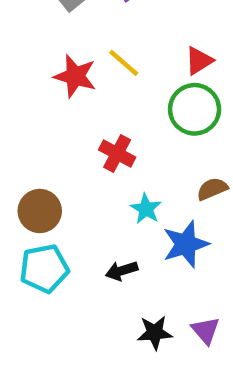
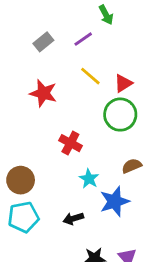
yellow line: (124, 63) -> (90, 76), moved

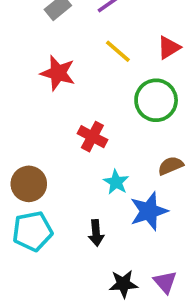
red triangle: (123, 83) -> (169, 48), moved
black arrow: (73, 219) -> (96, 233), turned -78

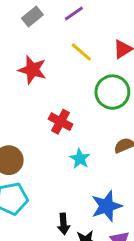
blue star: (149, 211) -> (106, 206), moved
black arrow: (96, 233) -> (64, 224), moved

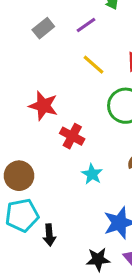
red star: (32, 70) -> (43, 106), moved
black arrow: (64, 224) -> (49, 235), moved

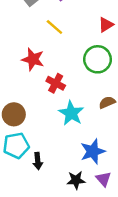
yellow line: (94, 65) -> (54, 27), moved
cyan star: (92, 174) -> (71, 113), size x1.5

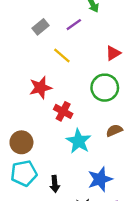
red star: (33, 59) -> (40, 88), turned -30
black arrow: (38, 161) -> (55, 184), moved

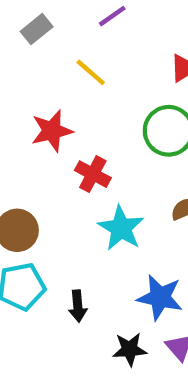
gray rectangle: (40, 27) -> (37, 29), moved
blue star: (100, 179) -> (160, 297), turned 30

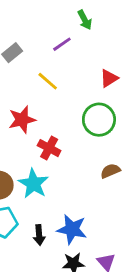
cyan star: (121, 228) -> (33, 184), moved
blue star: (160, 297) -> (72, 229), moved

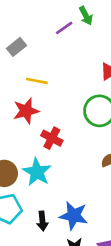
purple line: (62, 44) -> (64, 28), moved
yellow line: (48, 81) -> (37, 81), moved, turned -30

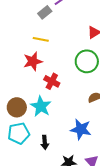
gray rectangle: (17, 47) -> (45, 12), moved
blue star: (74, 216) -> (81, 129), moved

